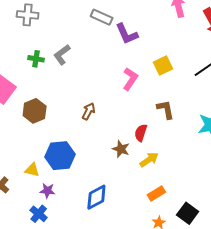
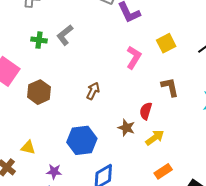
blue hexagon: (60, 156) -> (82, 140), moved
yellow triangle: (32, 170) -> (28, 148), moved

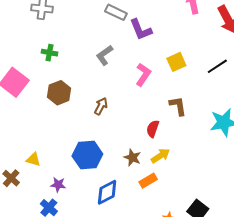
gray L-shape: (65, 35) -> (104, 55), moved
brown hexagon: (39, 92) -> (59, 93), moved
brown star: (126, 128) -> (132, 157), moved
orange rectangle: (163, 171) -> (148, 181), moved

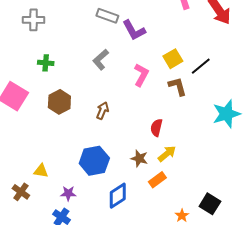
black line: (217, 66) -> (201, 66), moved
brown L-shape: (178, 106) -> (178, 86), moved

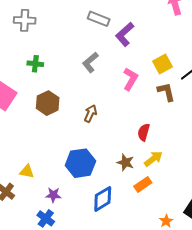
purple L-shape: (134, 30) -> (125, 34), turned 75

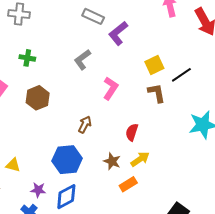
pink L-shape: (130, 79) -> (111, 88), moved
brown arrow: (90, 113) -> (85, 125), moved
blue diamond: (103, 199) -> (66, 197), moved

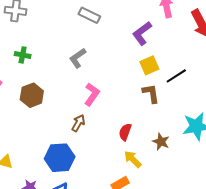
purple L-shape: (118, 33) -> (142, 33), moved
pink L-shape: (111, 88) -> (92, 94), moved
yellow arrow: (140, 159) -> (133, 159), turned -102
brown star: (112, 161) -> (161, 142), moved

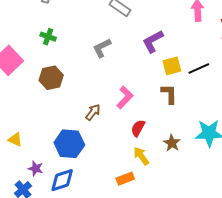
purple L-shape: (142, 33) -> (153, 41), moved
black line: (176, 76) -> (199, 68), moved
pink L-shape: (92, 94) -> (125, 97), moved

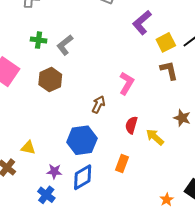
gray L-shape: (102, 48) -> (65, 45), moved
red semicircle: (138, 128) -> (131, 125), moved
orange rectangle: (125, 179) -> (122, 164), moved, turned -36

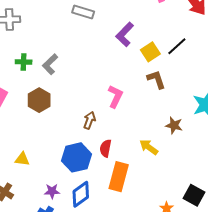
red semicircle: (131, 125) -> (106, 148), moved
yellow triangle: (28, 148) -> (22, 159), moved
orange rectangle: (122, 164) -> (119, 177), size x1.6

